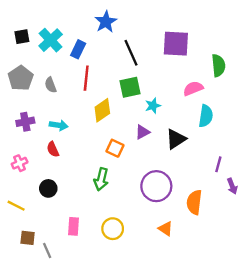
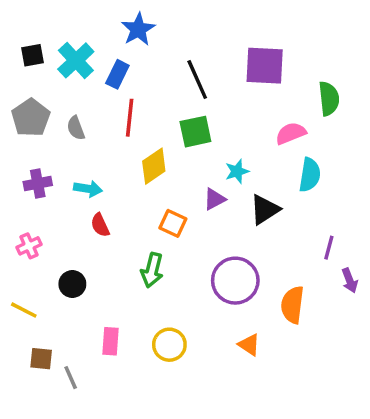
blue star: (106, 22) -> (138, 29), moved
cyan star: (153, 106) -> (237, 171), moved
red semicircle: (53, 149) -> (100, 225), moved

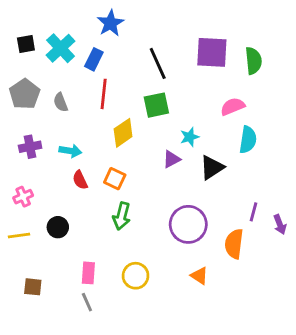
green semicircle: (329, 99) -> (253, 61), moved
orange square: (173, 223) -> (115, 179), moved
purple line: (329, 248) -> (253, 212), moved
yellow line: (24, 310) -> (19, 235), moved, turned -35
gray line: (71, 378) -> (87, 302), moved

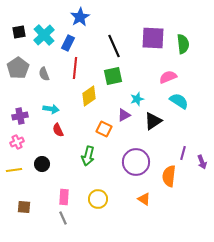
cyan semicircle: (248, 140) -> (179, 101), turned -66
purple cross: (30, 147) -> (20, 116), moved
orange square: (115, 179) -> (104, 129), moved

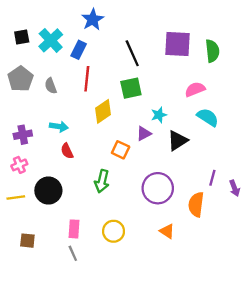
black circle: (42, 164) -> (48, 191), size x1.5

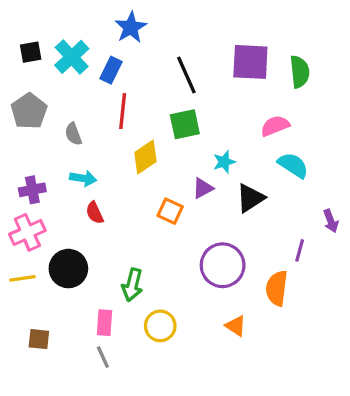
gray semicircle: (51, 86) -> (73, 134), moved
pink cross: (19, 165) -> (27, 232), size x1.5
green arrow: (102, 181) -> (132, 285), moved
purple arrow: (235, 188) -> (331, 221), moved

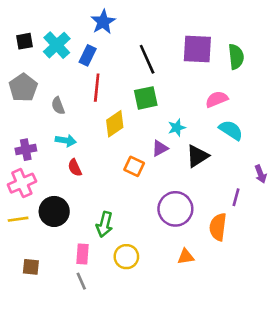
orange triangle: (236, 326) -> (186, 257), turned -42

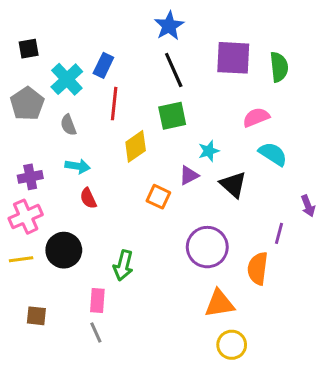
blue star: (103, 22) -> (169, 26), moved
cyan cross: (57, 45) -> (67, 79), moved
black triangle: (197, 156) -> (233, 184), turned -45
yellow circle: (126, 257) -> (232, 345), moved
orange triangle: (186, 257) -> (219, 304), size x1.5

